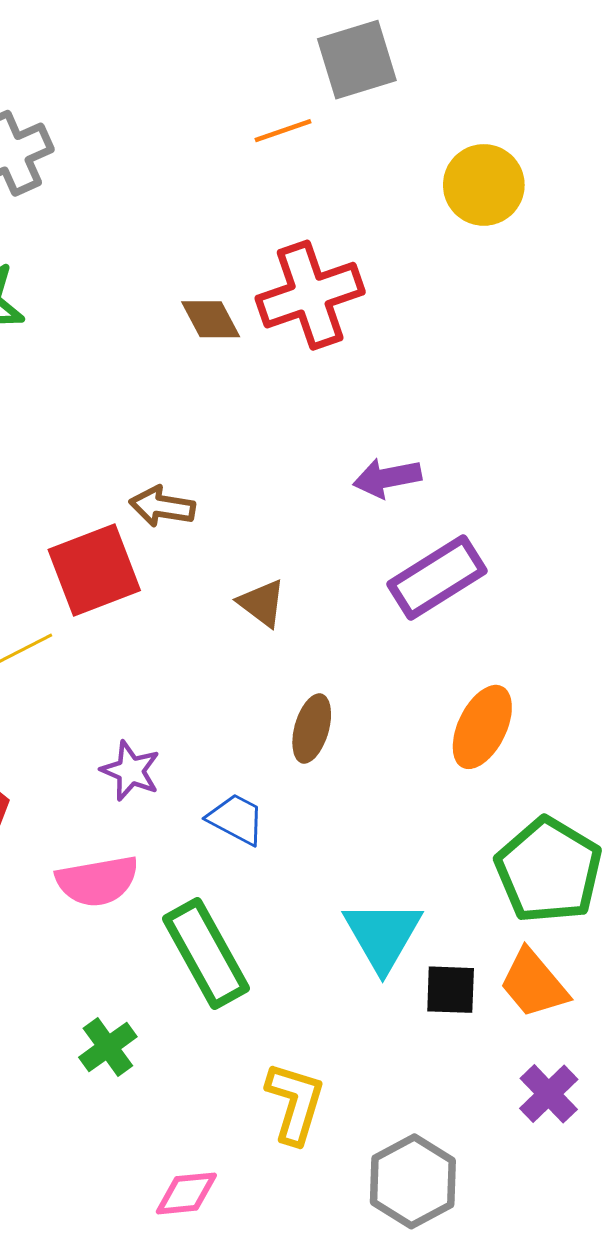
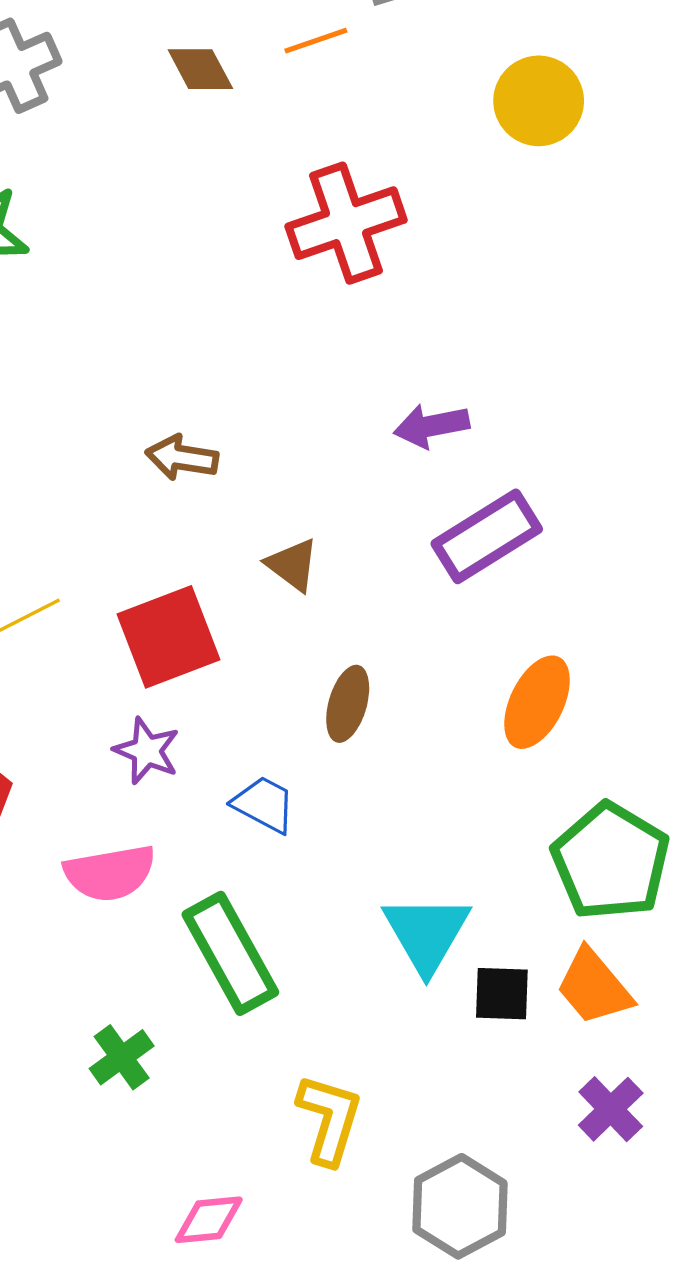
brown diamond: (211, 319) -> (200, 69), moved
red square: (94, 570) -> (169, 637), moved

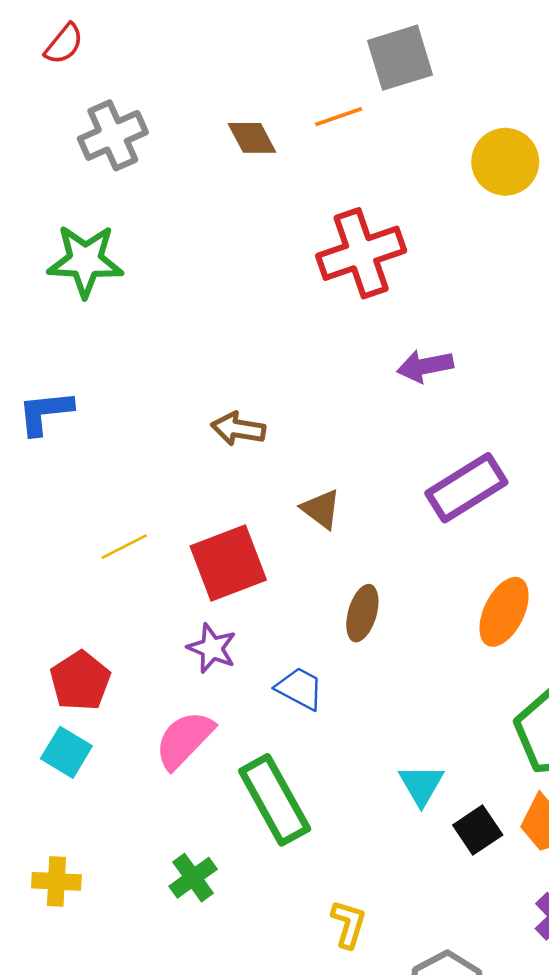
purple arrow: (431, 426) -> (425, 366), moved
pink semicircle: (110, 873) -> (184, 740), turned 144
cyan triangle: (426, 933) -> (421, 785), size x0.7
black square: (502, 994) -> (478, 830), turned -36
yellow L-shape: (329, 1119) -> (349, 924), size x0.7

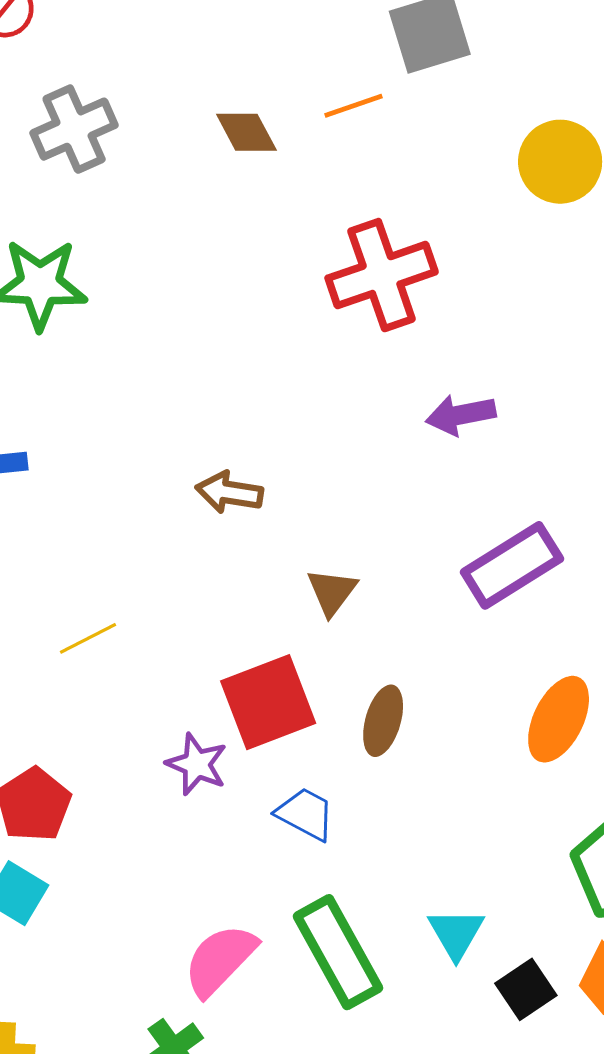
brown triangle: (321, 509) -> (332, 592), turned 30
red square: (228, 563) -> (268, 702), moved
pink semicircle: (184, 740) -> (220, 960), moved
green rectangle: (275, 800) -> (338, 952), moved

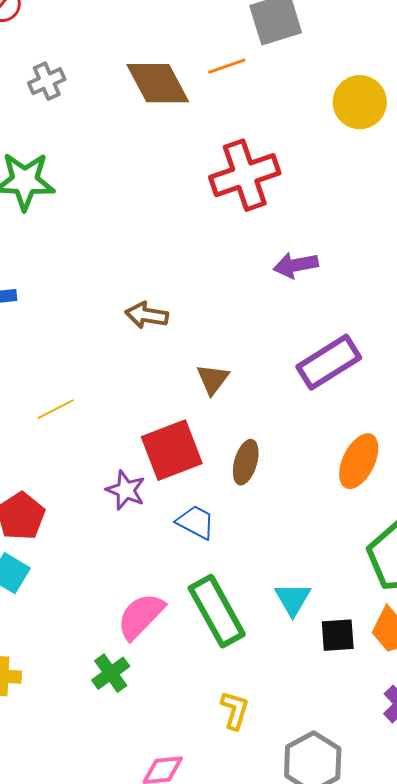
gray cross: (74, 129) -> (47, 81), size x0.7
brown diamond: (246, 132) -> (158, 83), size x1.6
black square: (526, 989) -> (338, 635), turned 30

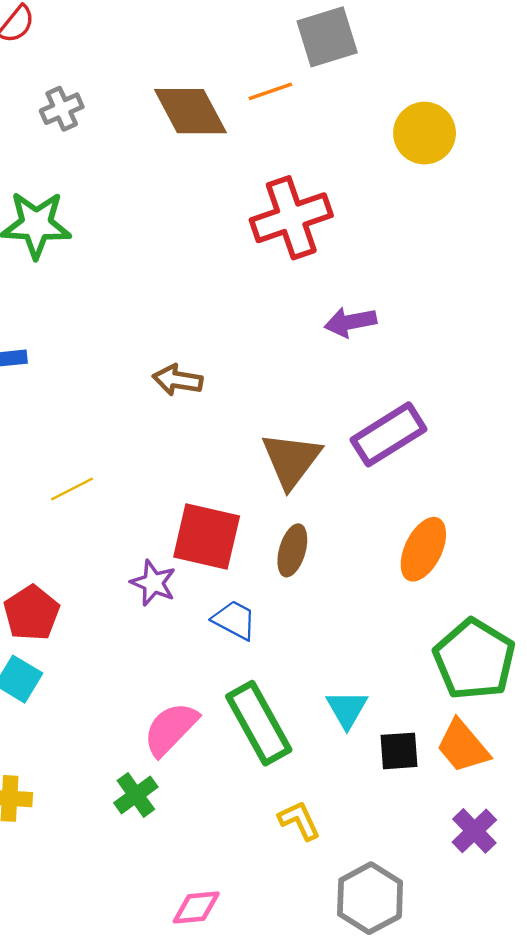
brown triangle: (213, 379) -> (291, 460), moved, size x1.6
red square: (172, 450) -> (207, 536), turned 34
yellow L-shape: (235, 710) -> (299, 820), moved, turned -42

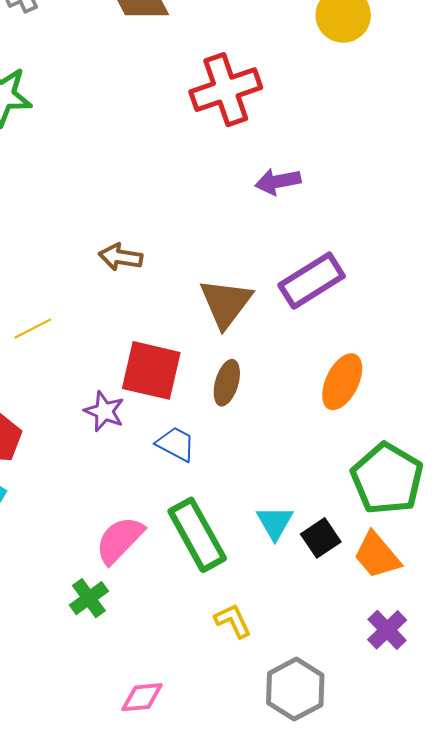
brown arrow: (178, 380) -> (121, 257), moved
black square: (399, 751) -> (321, 538), moved, turned -30

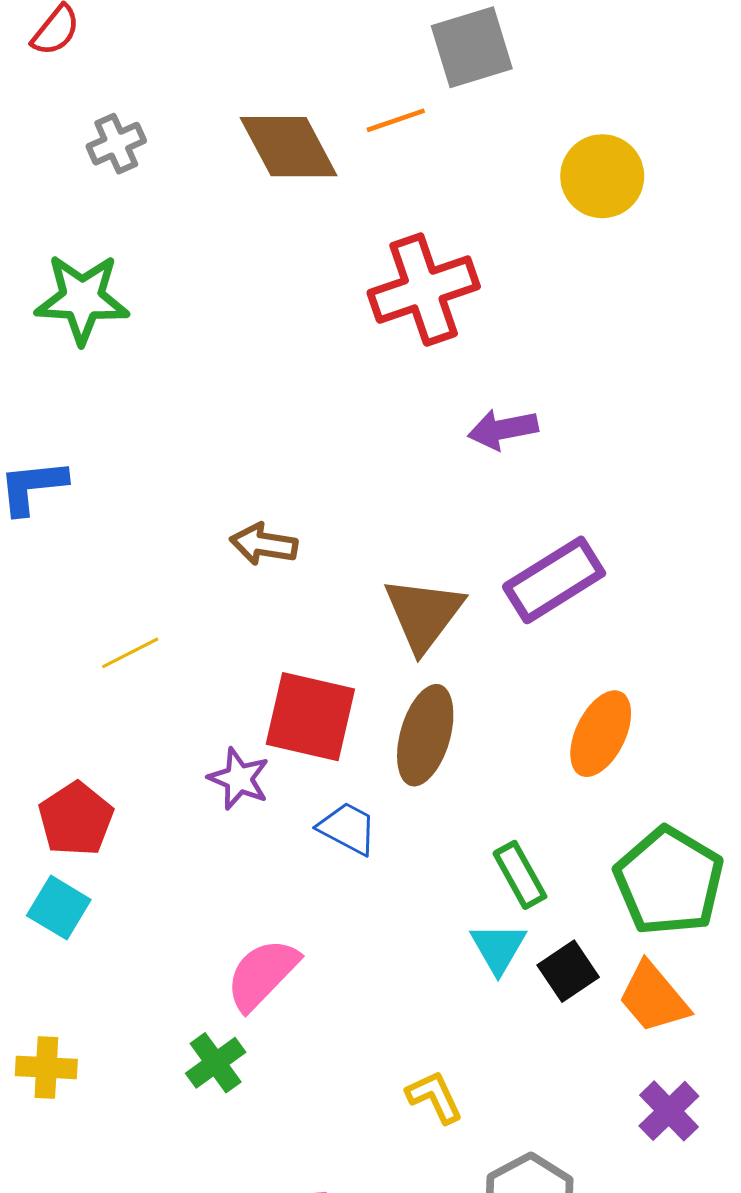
brown ellipse: (227, 383) -> (425, 735), size x1.4
green rectangle: (197, 535) -> (520, 875), moved, size x0.6

